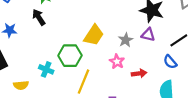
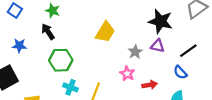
yellow trapezoid: (94, 35) -> (105, 32), moved
green hexagon: (70, 56) -> (61, 60), moved
cyan cross: (46, 69) -> (70, 87), moved

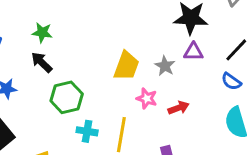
yellow trapezoid: (105, 32) -> (126, 66), moved
pink star: (127, 74) -> (147, 98), moved
red arrow: (150, 85) -> (179, 108), moved

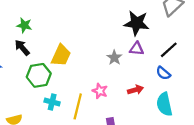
yellow trapezoid: (126, 66) -> (61, 55), moved
pink star: (147, 98) -> (100, 91), moved
red arrow: (179, 108) -> (135, 90), moved

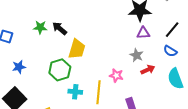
black arrow: (22, 48) -> (60, 28), moved
gray star: (114, 58) -> (136, 55), moved

